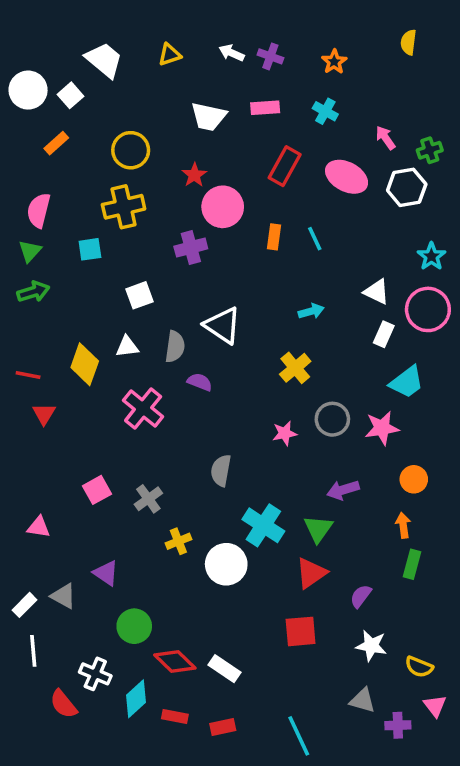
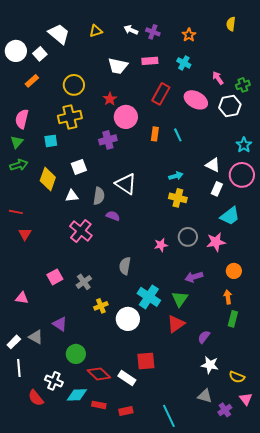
yellow diamond: (85, 364) -> (48, 179), moved
yellow cross: (295, 368) -> (178, 198), moved, turned -36
red square: (301, 631) -> (146, 361), moved
cyan diamond: (136, 699) -> (77, 395), turned 40
purple cross: (398, 725) -> (225, 410), turned -32

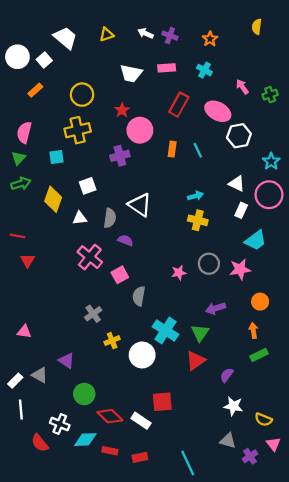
white hexagon: (230, 106) -> (239, 136), moved
pink square: (55, 277) -> (120, 275), moved
green rectangle: (233, 319) -> (259, 355), turned 49

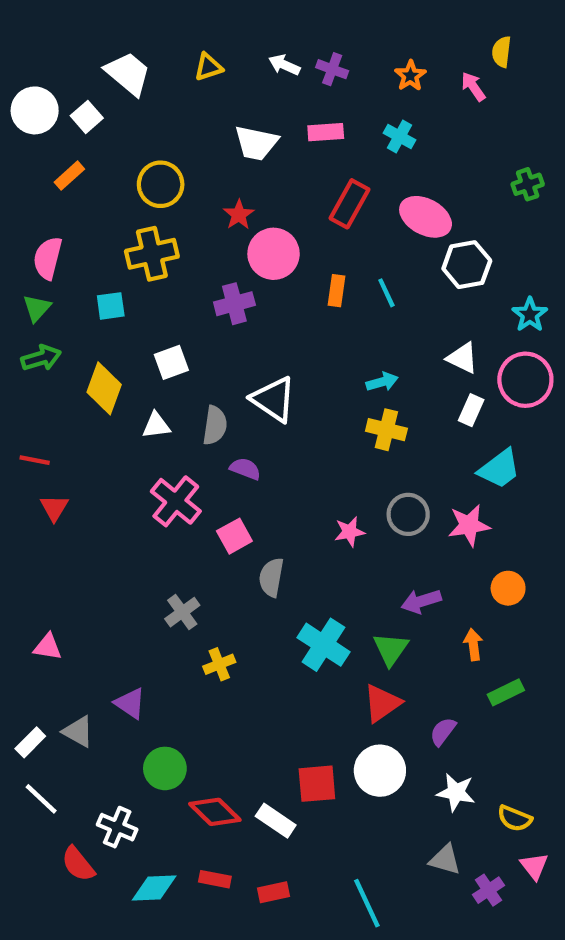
pink arrow: (242, 87) -> (473, 87), moved
orange arrow: (253, 331) -> (473, 645), moved
white circle: (142, 355) -> (380, 771), moved
white line: (21, 410) -> (41, 799), turned -42
cyan diamond: (85, 440) -> (154, 888), moved

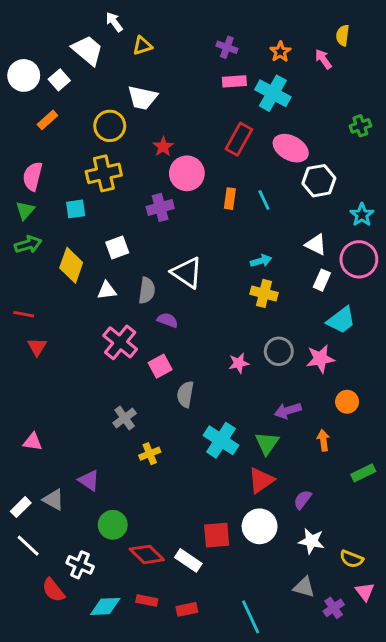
white arrow: (284, 65) -> (114, 22), moved, turned 30
pink rectangle: (326, 132) -> (234, 81), moved
cyan cross: (399, 136) -> (273, 93), size x1.6
white trapezoid: (256, 143) -> (142, 98), moved
green rectangle: (506, 692) -> (363, 473), moved

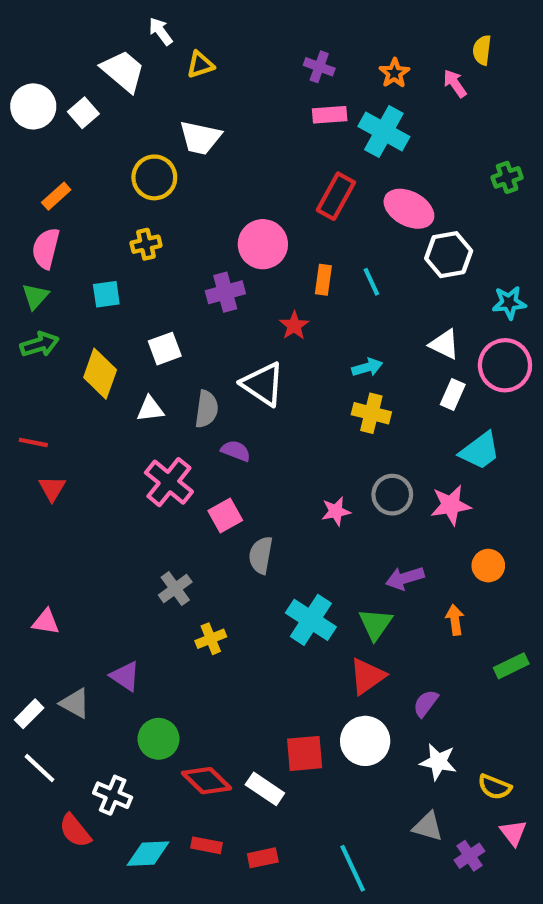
orange rectangle: (47, 120) -> (56, 196), moved
red star: (163, 147) -> (294, 326), moved
yellow cross: (104, 173) -> (146, 244), size x0.6
cyan star: (362, 215) -> (509, 303), turned 30

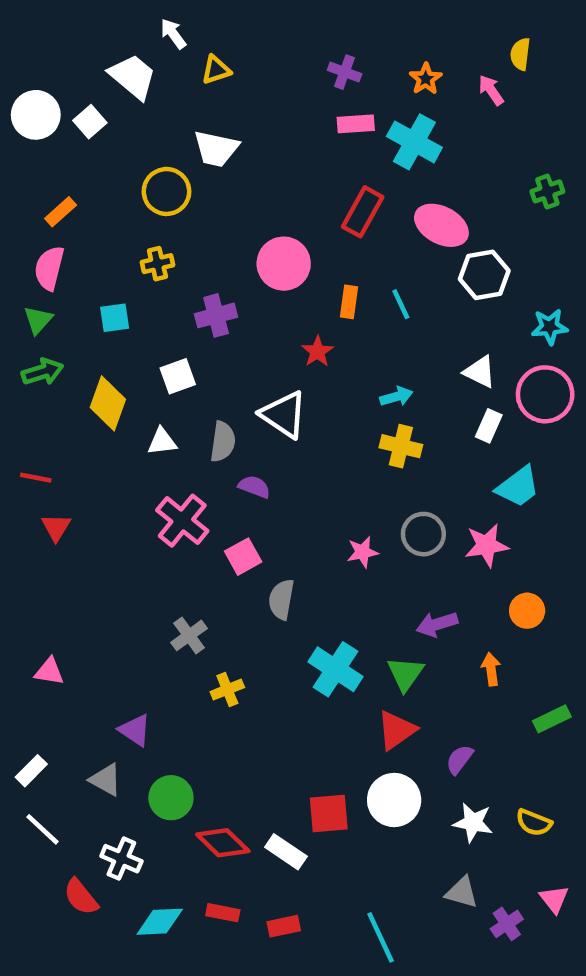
purple cross: (225, 292) -> (216, 315), moved
gray triangle: (75, 703) -> (106, 780), moved
yellow semicircle: (495, 787) -> (534, 823), moved

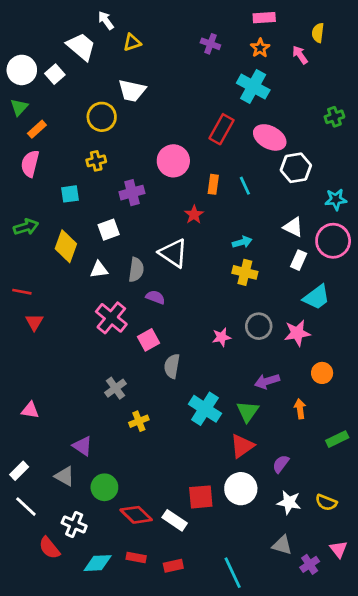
pink rectangle: (356, 124) -> (264, 18), moved
green triangle: (38, 320) -> (19, 107), moved

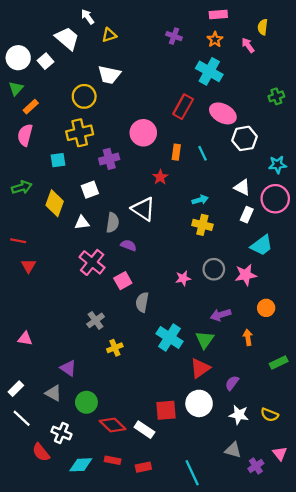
yellow cross: (96, 161) -> (80, 133), size x1.6

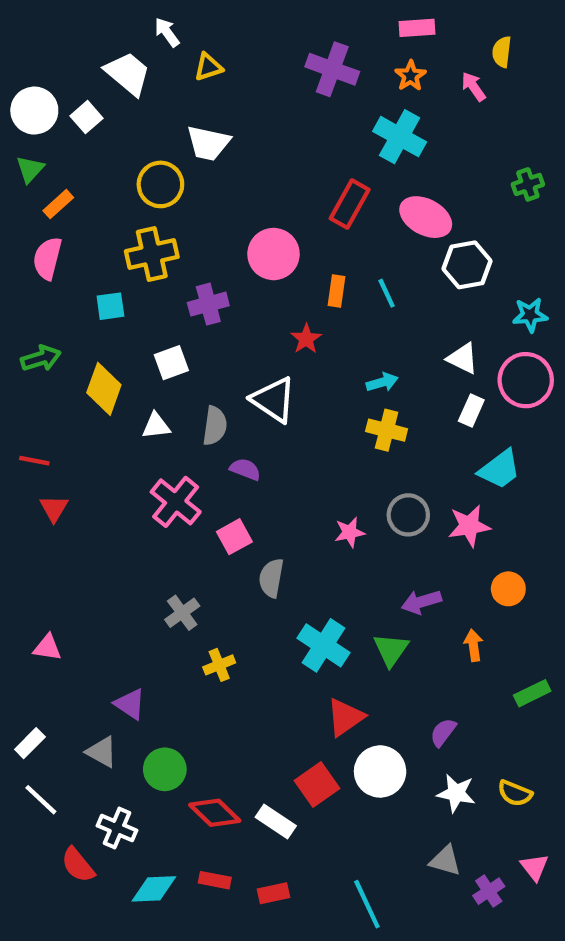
purple cross: (174, 36) -> (332, 69), size x1.6
red triangle: (200, 368) -> (345, 717), moved
red square: (166, 410) -> (317, 785), turned -30

